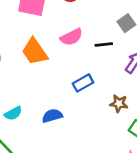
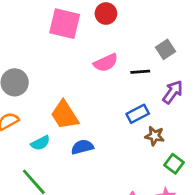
orange trapezoid: (35, 52) -> (65, 115), moved
blue rectangle: (83, 83) -> (138, 114), moved

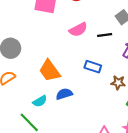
blue rectangle: (138, 114) -> (93, 67), moved, turned 49
cyan semicircle: (40, 143) -> (40, 101), moved

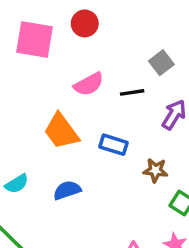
orange trapezoid: (50, 71) -> (61, 131), moved
cyan semicircle: (40, 101) -> (17, 184), moved

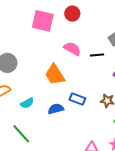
pink semicircle: (89, 84) -> (72, 49), turned -126
blue rectangle: (114, 145) -> (77, 99), moved

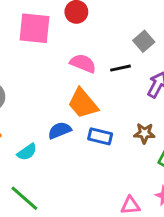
orange trapezoid: (55, 75) -> (83, 103), moved
blue semicircle: (56, 109) -> (60, 130), moved

